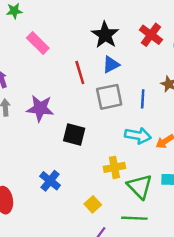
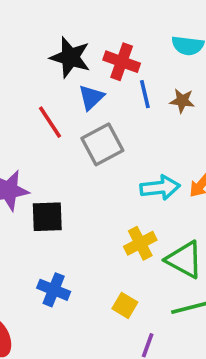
red cross: (151, 35) -> (122, 62), moved
blue line: (143, 99) -> (145, 94), moved
black square: (74, 134) -> (47, 217), moved

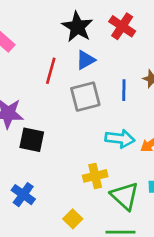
red cross: (122, 62) -> (122, 26), moved
blue line: (145, 94) -> (124, 90), moved
red line: (50, 122) -> (51, 71), turned 35

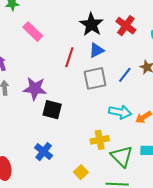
blue line: (124, 90) -> (125, 75), turned 35

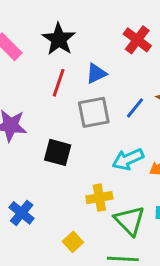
black star: (91, 24) -> (59, 39), moved
black square: (52, 110) -> (58, 152), moved
cyan arrow: (120, 112) -> (128, 159), turned 145

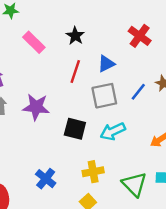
black star: (59, 39) -> (75, 36), size x0.7
cyan arrow: (128, 159) -> (113, 131), moved
yellow cross: (99, 198) -> (93, 172), moved

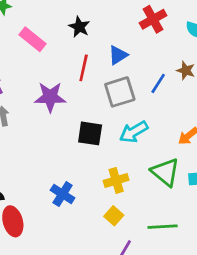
red cross: (140, 36) -> (153, 19), turned 30
purple star: (36, 107) -> (50, 97), moved
green triangle: (134, 184) -> (165, 172), moved

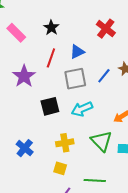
red cross: (153, 19) -> (106, 29), turned -30
purple star: (50, 97) -> (24, 76), turned 30
black square: (90, 133) -> (50, 106), turned -30
yellow square: (114, 216) -> (60, 168), turned -32

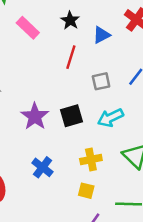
blue triangle: (77, 52) -> (101, 35), moved
purple star: (24, 76) -> (35, 116), moved
gray square: (75, 79) -> (101, 81), size x0.7

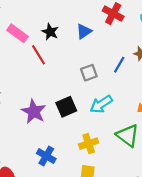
black star: (70, 20) -> (50, 32), moved
red line: (71, 57) -> (38, 55), moved, turned -42

